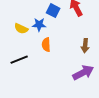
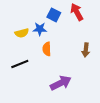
yellow semicircle: (21, 29) -> (22, 33), turned -40
purple arrow: (83, 73) -> (61, 83), moved

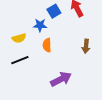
blue square: (54, 15) -> (54, 11), turned 32
yellow semicircle: (22, 33) -> (19, 38), moved

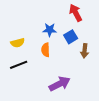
blue square: (54, 11) -> (71, 37), moved
blue star: (40, 25) -> (50, 30), moved

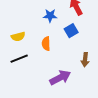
blue star: (50, 30) -> (50, 16), moved
brown arrow: (85, 51) -> (85, 60), moved

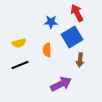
blue square: (71, 31) -> (72, 37), size x1.5
brown arrow: (85, 60) -> (80, 60), moved

